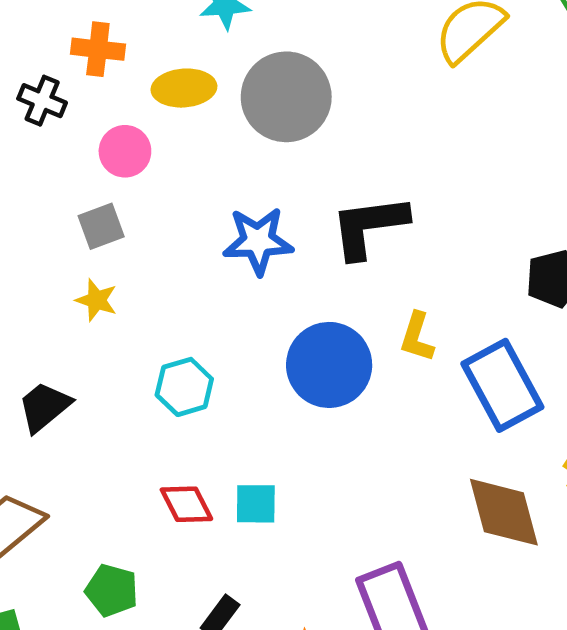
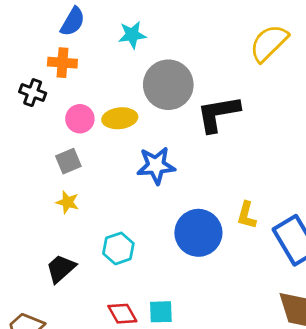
yellow ellipse: (184, 88) -> (120, 118), moved
black L-shape: (369, 226) -> (218, 114), moved
black trapezoid: (44, 407) -> (61, 268), moved

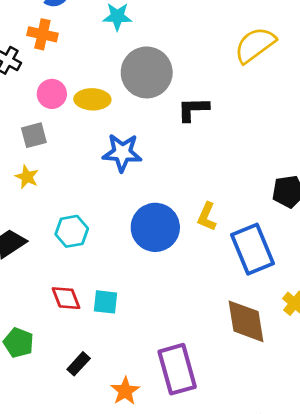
black L-shape: (218, 114) -> (193, 109), size x0.7

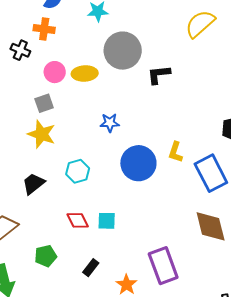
blue star: (122, 153) -> (110, 123), moved, size x0.7
yellow star: (27, 177) -> (42, 134), size x1.6
green pentagon: (19, 343) -> (46, 256), turned -30

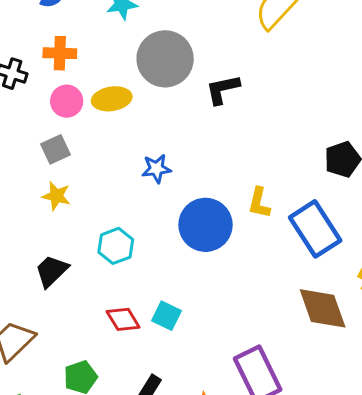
orange cross: (44, 29) -> (60, 53), moved
yellow star: (42, 134) -> (56, 196), size x0.7
cyan square: (107, 221) -> (167, 316), turned 30

